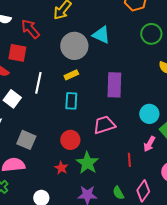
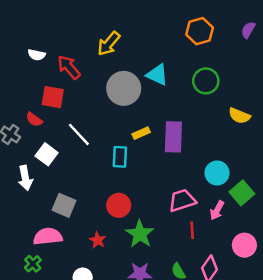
green circle: (151, 34) -> (206, 81), moved
yellow rectangle: (71, 75) -> (141, 133), moved
white line: (38, 83) -> (79, 134), turned -55
pink trapezoid: (104, 125) -> (182, 200), moved
red star: (61, 168) -> (98, 240), moved

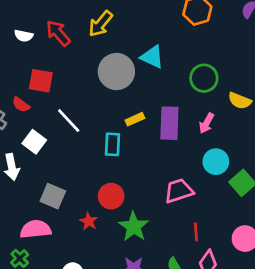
red arrow: (69, 67) -> (58, 33), moved
green circle: (206, 81) -> (204, 78), moved
pink arrow: (217, 210) -> (207, 123), moved
red line: (192, 230) -> (196, 232), moved
red star: (98, 240) -> (89, 221), moved

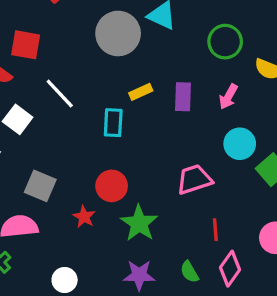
purple rectangle: (169, 123) -> (183, 97), size x0.7

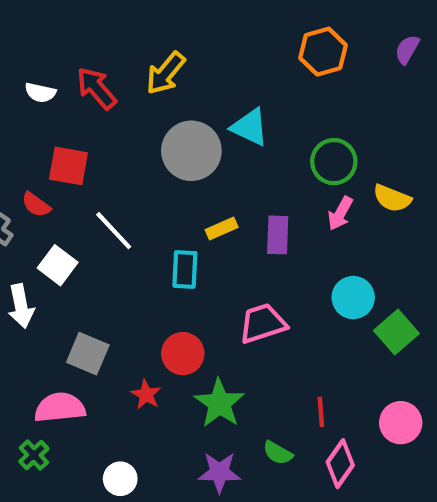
pink arrow: (228, 97) -> (340, 213), moved
pink trapezoid: (194, 179) -> (263, 323), moved
green semicircle: (189, 272) -> (278, 453), moved, turned -30

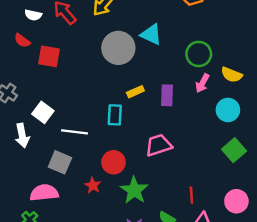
red semicircle: (36, 205) -> (22, 41), moved
white line: (114, 231) -> (75, 132), moved, turned -40
cyan circle: (353, 298) -> (228, 110), moved

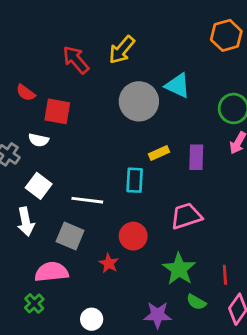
white semicircle: (33, 15) -> (39, 140), moved
white square: (43, 112) -> (39, 186), moved
white arrow: (22, 136) -> (26, 222), moved
green star: (134, 190) -> (179, 269), moved

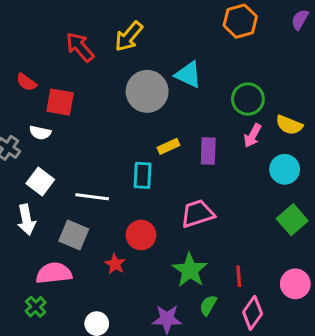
green semicircle: (196, 302) -> (208, 305), turned 90

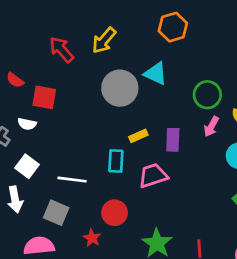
orange hexagon: (240, 21) -> (173, 27), moved
pink trapezoid: (198, 214) -> (153, 176), moved

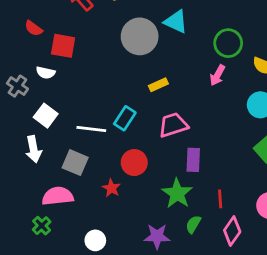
pink arrow: (211, 127) -> (217, 75), moved
purple rectangle: (173, 140) -> (193, 160), moved
cyan rectangle: (116, 161) -> (125, 118), moved, turned 30

